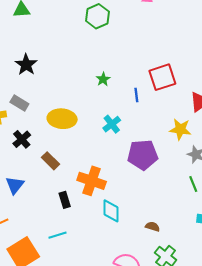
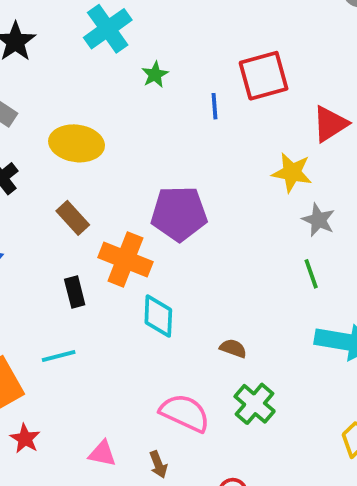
cyan cross: (112, 124) -> (108, 29), moved, size x1.4
purple pentagon: (143, 155) -> (179, 214), moved
brown rectangle: (50, 161) -> (73, 218), moved

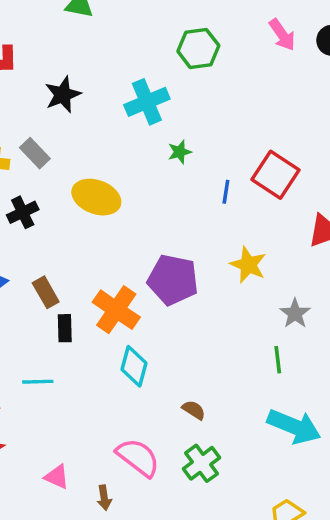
red square: (264, 76) -> (275, 175), turned 36
yellow star: (292, 173) -> (248, 265), moved
brown rectangle: (73, 218) -> (46, 292), moved

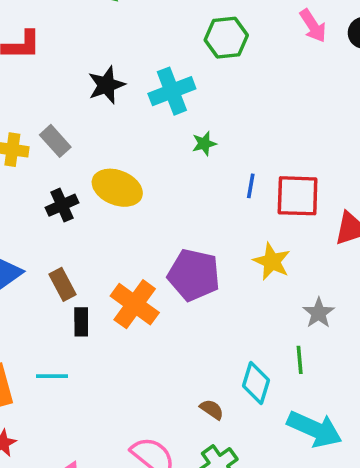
black star: (63, 95) -> (106, 85), moved
red square: (275, 175) -> (298, 196), moved, turned -33
black cross: (23, 212) -> (62, 205), moved
cyan diamond: (134, 366) -> (256, 383), moved

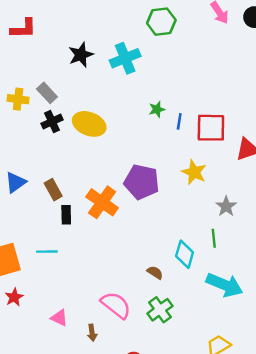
green star: (204, 144) -> (157, 109), moved
black cross: (62, 205) -> (52, 122), moved

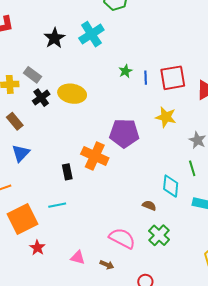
brown rectangle: (53, 190) -> (15, 121), moved
brown arrow: (92, 333) -> (107, 265), turned -48

